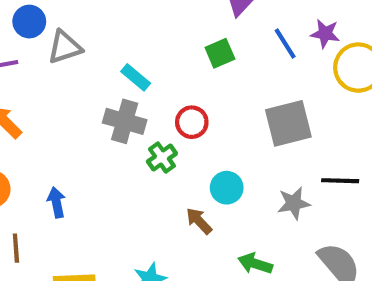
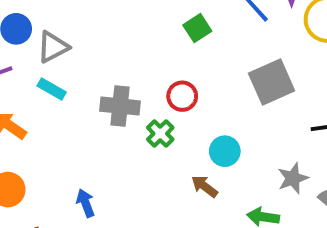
cyan rectangle: (136, 77) -> (52, 89), moved
blue arrow: (56, 202) -> (86, 203), moved
gray star: (294, 203) -> (293, 178), moved

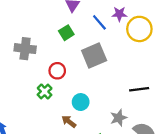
gray square: (272, 82) -> (94, 55), moved
gray cross: (120, 106) -> (25, 49), moved

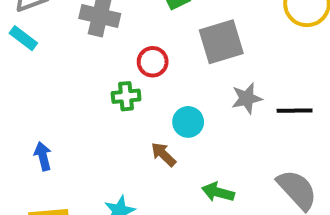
green cross: (45, 92) -> (126, 96), turned 32
gray star: (119, 118) -> (247, 98), moved

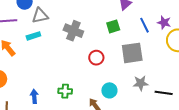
cyan rectangle: (23, 38) -> (33, 36), turned -64
green cross: (126, 96) -> (65, 91), moved

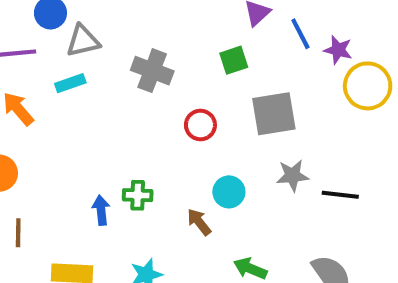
blue line: (145, 25) -> (300, 34), moved
blue arrow: (34, 96) -> (101, 210), moved

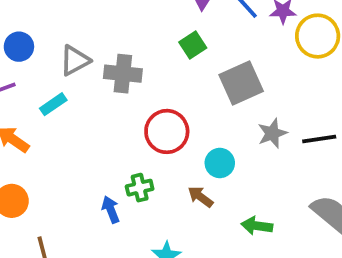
gray triangle: (83, 41) -> (75, 60), moved
red circle: (200, 125) -> (167, 131), moved, size x1.5

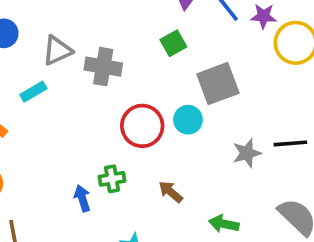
gray star: (272, 133) -> (247, 153), moved
cyan circle: (220, 163) -> (188, 120), moved

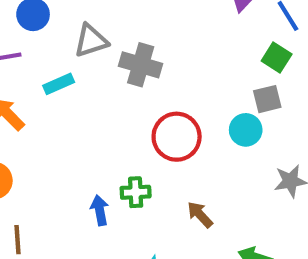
green square: (173, 43) -> (277, 57), moved, turned -35
gray square: (218, 84) -> (267, 99), size x0.6
cyan circle: (188, 120) -> (246, 130), moved

